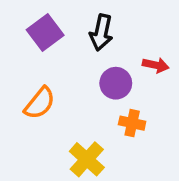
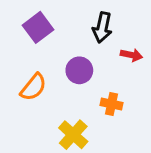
black arrow: (101, 32) -> (102, 27), moved
purple circle: (116, 83) -> (79, 70), moved

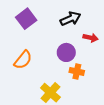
black arrow: (102, 27) -> (70, 19), turned -126
purple circle: (79, 70) -> (66, 52), moved

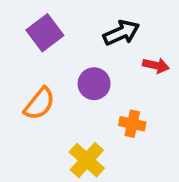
purple circle: (66, 52) -> (94, 84), moved

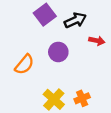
purple square: (45, 33) -> (45, 15), moved
orange cross: (132, 124) -> (82, 98), moved, turned -35

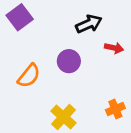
purple square: (45, 15) -> (20, 17), moved
orange cross: (82, 98) -> (115, 109), moved

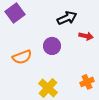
orange semicircle: (29, 76) -> (22, 57), turned 30

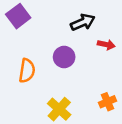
orange semicircle: (22, 57) -> (27, 71), turned -60

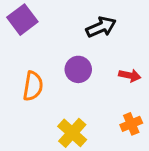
red arrow: (106, 45) -> (130, 75), moved

